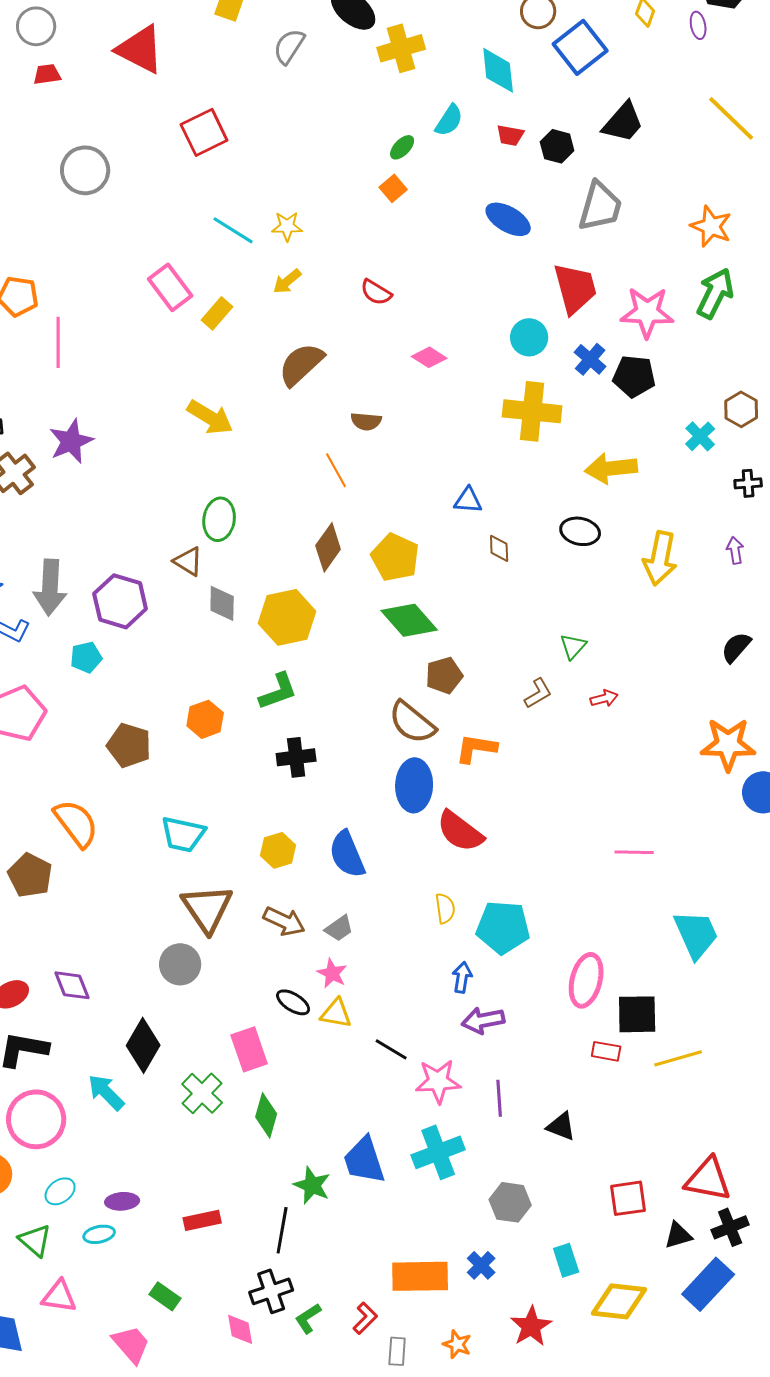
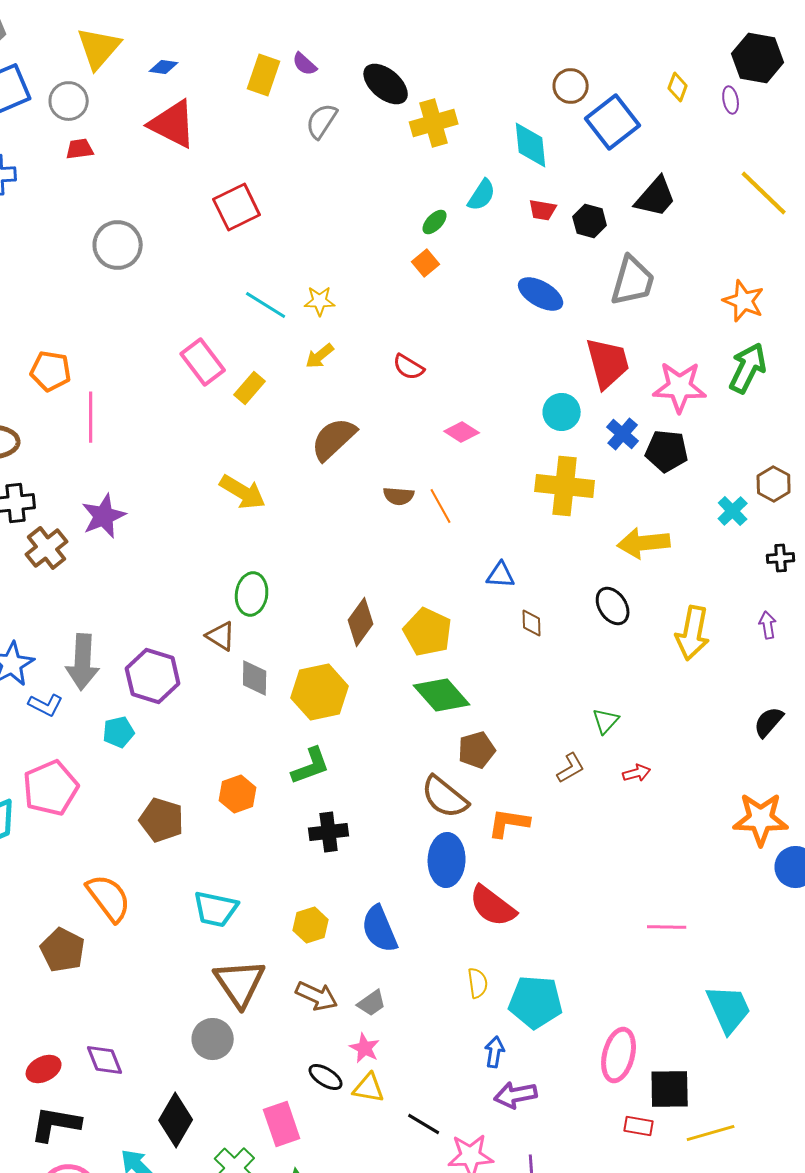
orange line: (336, 470) -> (441, 506), moved
black ellipse: (580, 531) -> (613, 606), turned 45

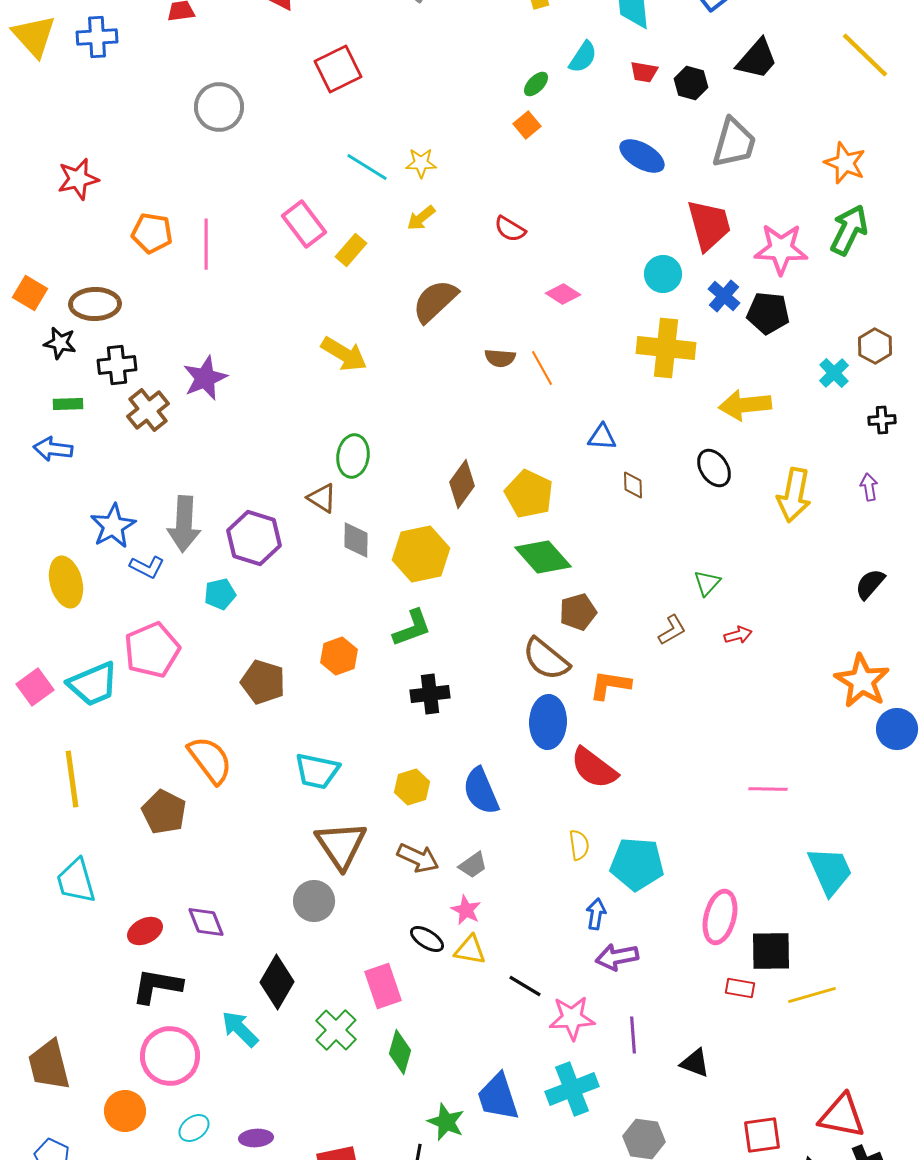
pink line: (91, 417) -> (206, 244), moved
orange star: (761, 819) -> (862, 681), turned 30

